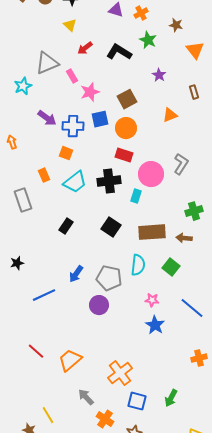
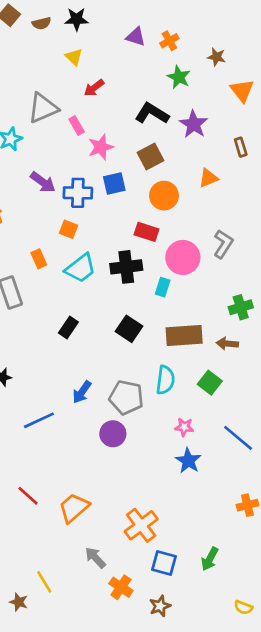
black L-shape: (119, 52) -> (152, 113), moved
purple star: (159, 75) -> (194, 124), size x1.5
orange circle: (126, 128) -> (164, 196), moved

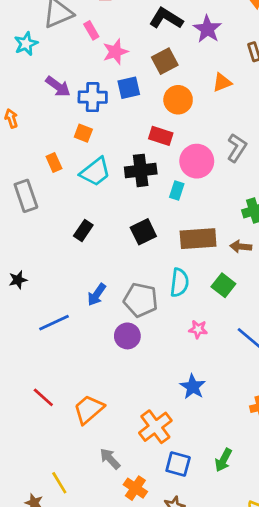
black square: (129, 329) -> (143, 232), turned 30
blue star: (188, 461) -> (193, 387), moved

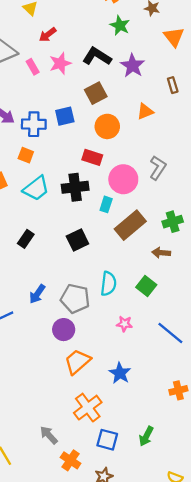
pink star: (115, 52) -> (60, 63), moved
brown rectangle: (198, 239) -> (130, 225), moved, turned -36
orange trapezoid: (89, 409) -> (77, 362), moved

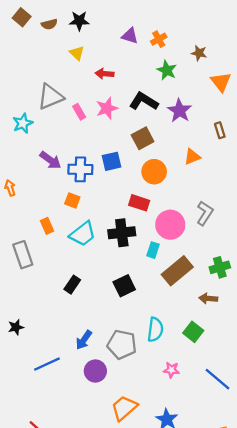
red arrow: (48, 35) -> (105, 74), moved, turned 42
purple circle: (64, 330) -> (95, 371), moved

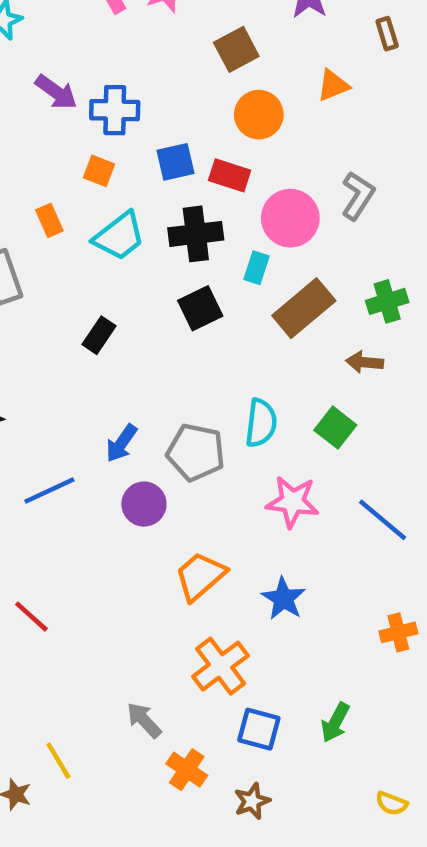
blue square: (111, 161) -> (176, 162), moved
black square: (124, 286) -> (200, 308), moved
pink star: (171, 370) -> (293, 502), size x1.6

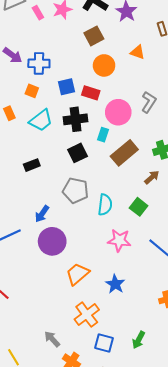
orange triangle: (333, 85) -> (138, 52), turned 42
black rectangle: (99, 335) -> (32, 165), turned 35
brown arrow: (365, 362) -> (152, 177), turned 133
gray pentagon: (196, 452) -> (76, 191), moved
purple circle: (144, 504) -> (52, 241), size x1.4

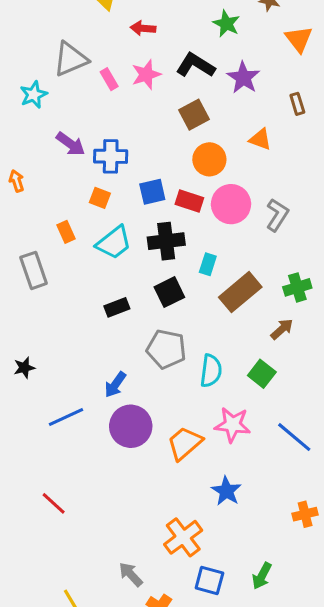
pink circle: (118, 112) -> (231, 204), moved
black rectangle: (32, 165) -> (117, 307), moved
orange trapezoid: (78, 274) -> (185, 443), moved

